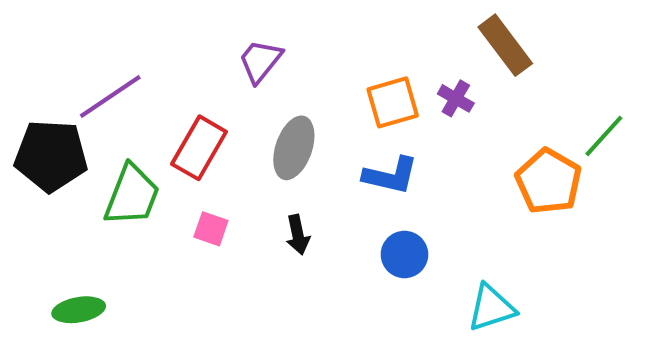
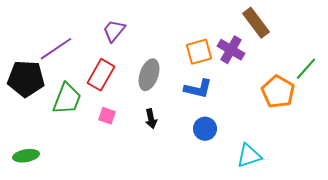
purple trapezoid: (260, 61) -> (114, 31), moved
purple cross: (456, 98) -> (231, 50), size x1.5
green ellipse: (79, 310) -> (26, 156), moved

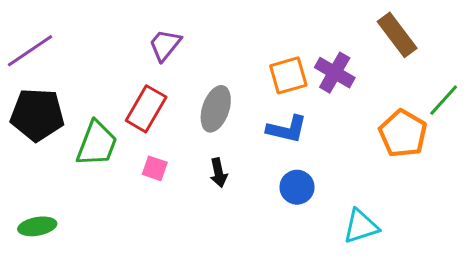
brown rectangle: (256, 23) -> (397, 35), moved
purple line: (56, 49) -> (30, 51), moved

